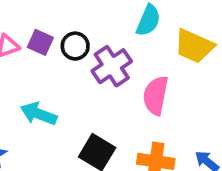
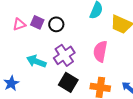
purple cross: (112, 66) -> (64, 55), moved

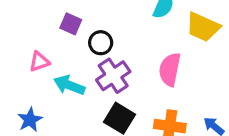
pink triangle: (19, 24) -> (39, 62), moved
black circle: (56, 24) -> (101, 43), moved

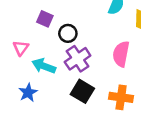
pink triangle: (39, 62) -> (21, 48), turned -35
blue star: (30, 120) -> (28, 93), moved

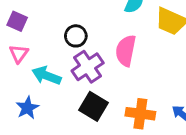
purple square: (45, 19) -> (17, 21), moved
pink semicircle: (121, 54) -> (126, 51), moved

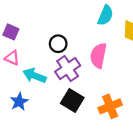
pink triangle: (19, 54) -> (12, 58), turned -42
orange cross: (140, 114) -> (110, 106), turned -30

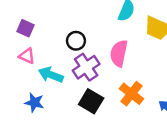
blue star: (19, 102) -> (34, 103), turned -30
orange cross: (110, 106) -> (131, 94), moved, turned -30

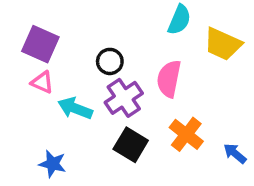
purple square: (26, 28) -> (40, 44), size x1.5
blue star: (34, 103) -> (53, 164), moved

